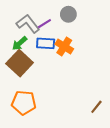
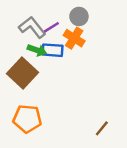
green arrow: (20, 43) -> (37, 50), moved, turned -119
orange cross: (64, 47) -> (74, 38), moved
brown line: (96, 107) -> (102, 128), moved

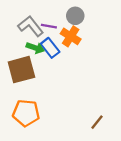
purple line: (51, 27) -> (49, 26), turned 42
blue rectangle: (53, 50) -> (50, 48), turned 48
brown square: (22, 73) -> (21, 70), turned 32

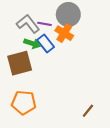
gray circle: (75, 16) -> (68, 14), size x1.5

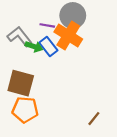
gray L-shape: (28, 24) -> (20, 37), moved
orange cross: (64, 33) -> (68, 35), size x1.4
brown square: (20, 63) -> (21, 83), moved, turned 30

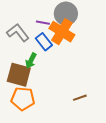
green arrow: (34, 47) -> (31, 61), moved, turned 98
brown line: (94, 119) -> (80, 98), moved, turned 32

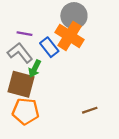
purple line: (43, 23) -> (24, 34), moved
gray L-shape: (18, 33) -> (20, 53), moved

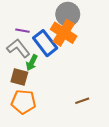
blue rectangle: (49, 47) -> (45, 43), size x1.4
brown square: (21, 84) -> (19, 77), size x0.7

